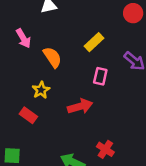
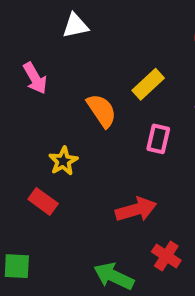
orange semicircle: (52, 57) -> (102, 111), moved
red arrow: (80, 106) -> (136, 210), moved

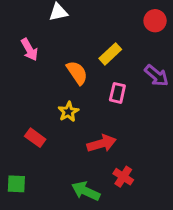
yellow star: (63, 161) -> (68, 112), moved

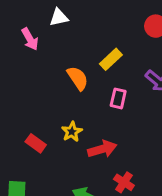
pink arrow: (29, 50) -> (30, 39), moved
yellow star: (68, 112) -> (72, 132), moved

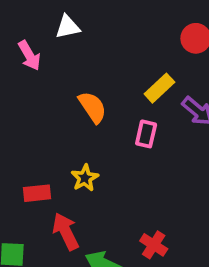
yellow rectangle: (111, 59) -> (159, 88), moved
red rectangle: (36, 143) -> (37, 193), turned -42
red arrow: (102, 149) -> (66, 231), moved, turned -100

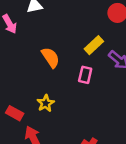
red rectangle: (37, 193) -> (15, 113), turned 35

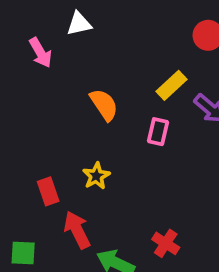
red rectangle: (15, 113) -> (48, 191), turned 42

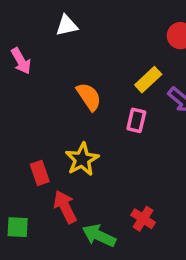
pink arrow: (40, 53) -> (21, 61), moved
yellow star: (96, 176) -> (82, 159), size x1.4

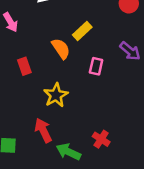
yellow rectangle: (148, 80) -> (82, 31), moved
red rectangle: (40, 173) -> (24, 66), moved

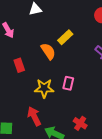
pink rectangle: (96, 66) -> (68, 83), moved
yellow star: (56, 95) -> (44, 88), turned 30

